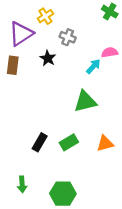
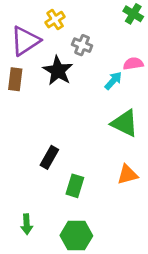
black star: (48, 58) -> (58, 71), size x1.5
green triangle: (85, 101) -> (125, 123), moved, turned 40
black rectangle: (40, 142) -> (49, 157), moved
green rectangle: (69, 142) -> (75, 186), moved, turned -42

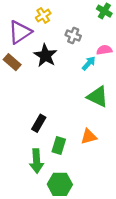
gray cross: (82, 45) -> (73, 35), moved
brown rectangle: (15, 79) -> (12, 62), turned -56
orange triangle: (128, 174) -> (89, 137), moved
green arrow: (27, 224) -> (37, 161), moved, size x1.5

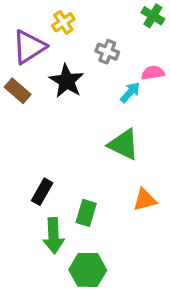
green triangle: (98, 97) -> (124, 145), moved
black rectangle: (39, 123) -> (42, 192), moved
orange triangle: (89, 137) -> (145, 200), moved

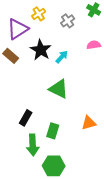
gray cross: (107, 52) -> (68, 21), moved, turned 32
cyan arrow: (130, 92) -> (62, 57), moved
green triangle: (124, 145) -> (59, 89), moved

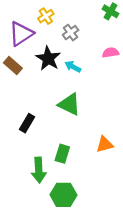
gray cross: (68, 21) -> (71, 33), moved
cyan arrow: (62, 57) -> (73, 67), turned -104
black rectangle: (26, 118) -> (27, 123), moved

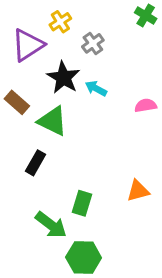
pink semicircle: (111, 53) -> (146, 105), moved
brown rectangle: (13, 65) -> (17, 102), moved
green triangle: (69, 104) -> (53, 121), moved
green arrow: (39, 170) -> (51, 225), turned -50

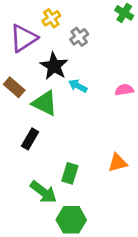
cyan arrow: (96, 88) -> (78, 86), moved

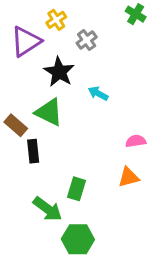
cyan arrow: (78, 86) -> (98, 93), moved
brown rectangle: (14, 87) -> (16, 125), moved
pink semicircle: (124, 90) -> (136, 141), moved
black rectangle: (30, 139) -> (33, 151), turned -36

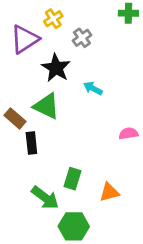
green cross: (136, 14) -> (128, 13), turned -30
orange triangle: (128, 177) -> (109, 192), moved

